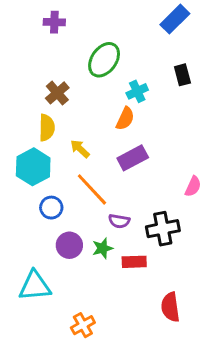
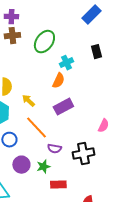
brown cross: (57, 93) -> (12, 36), moved, turned 35
red rectangle: (134, 262) -> (58, 185), moved

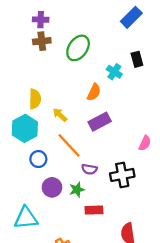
cyan cross: (66, 63) -> (114, 72), moved, turned -32

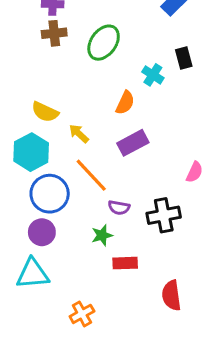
yellow semicircle: (35, 99) -> (45, 112), turned 114
blue circle: (38, 159) -> (50, 194), size x1.6
purple circle: (52, 187) -> (42, 232), moved

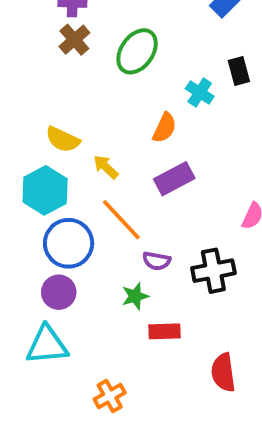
brown cross: (54, 33) -> (74, 40), turned -35

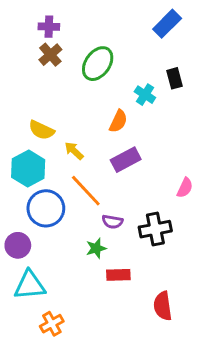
purple circle: (59, 292) -> (18, 245), moved
orange cross: (110, 396) -> (52, 324), moved

